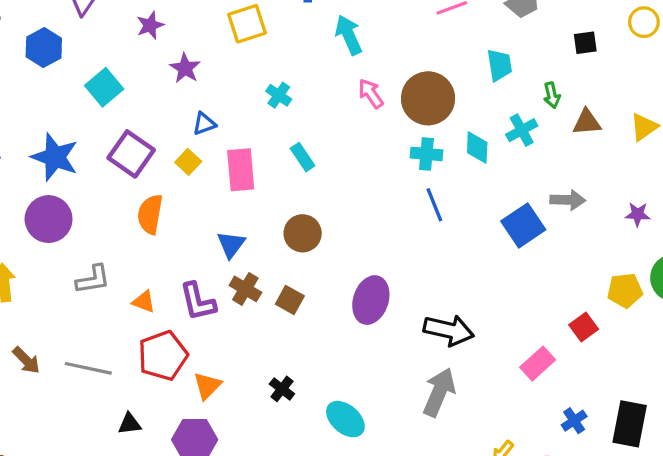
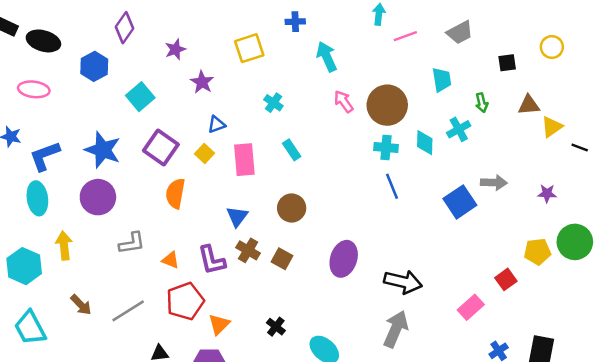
brown triangle: (587, 122) -> (529, 105), moved
gray line: (88, 368) -> (128, 311), turned -44

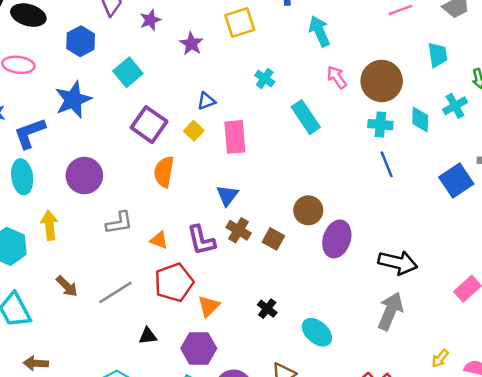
purple star: (175, 49) -> (150, 20), moved
purple star: (202, 82) -> (191, 44), moved
blue star: (103, 150) -> (73, 100), moved, turned 30
cyan rectangle: (292, 150) -> (306, 117), moved, size x1.5
brown circle: (292, 208) -> (308, 210), moved

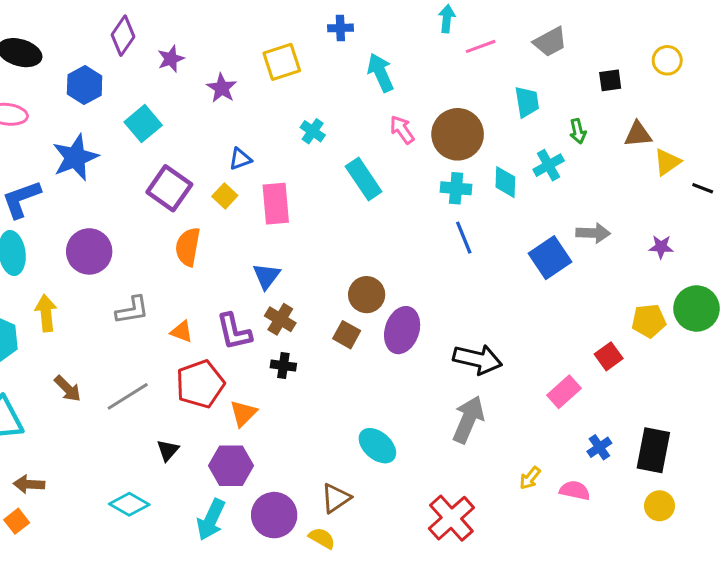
brown square: (273, 239) -> (347, 335), moved
black cross: (267, 309) -> (283, 366), moved, turned -30
black triangle: (148, 336) -> (168, 450), turned -42

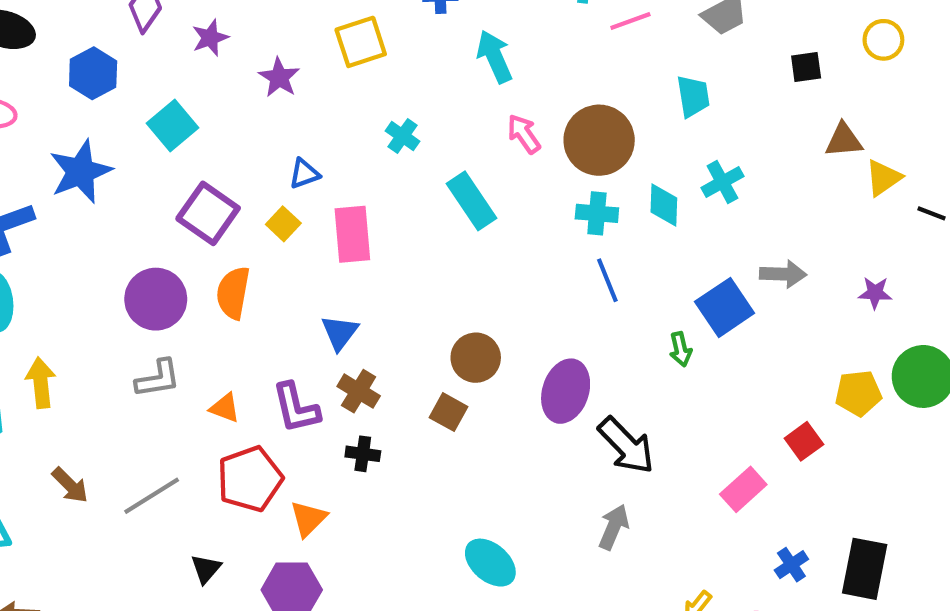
green arrow: (578, 131) -> (681, 349), moved
purple circle: (89, 251) -> (156, 299), moved
purple ellipse: (402, 330) -> (566, 391), moved
black arrow: (478, 359) -> (626, 445), turned 33
gray arrow: (468, 419) -> (614, 527), size x0.7

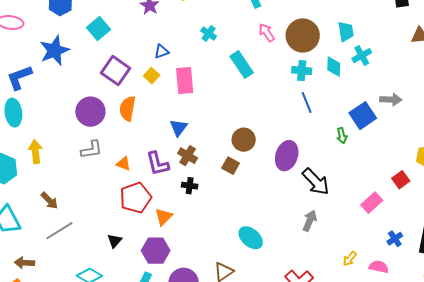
cyan trapezoid: (693, 96) -> (346, 31), moved
gray line: (152, 496) -> (59, 231), moved

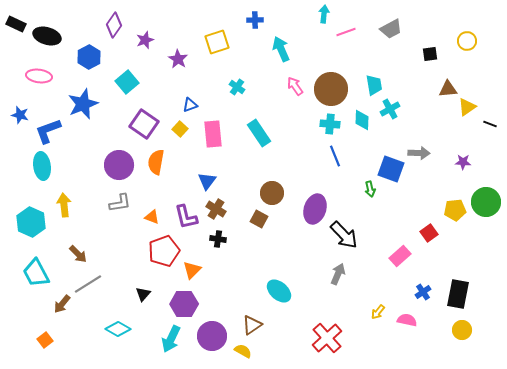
cyan rectangle: (242, 65) -> (259, 133), moved
blue square: (363, 116) -> (391, 169), turned -36
brown arrow: (24, 263) -> (62, 304), moved, turned -54

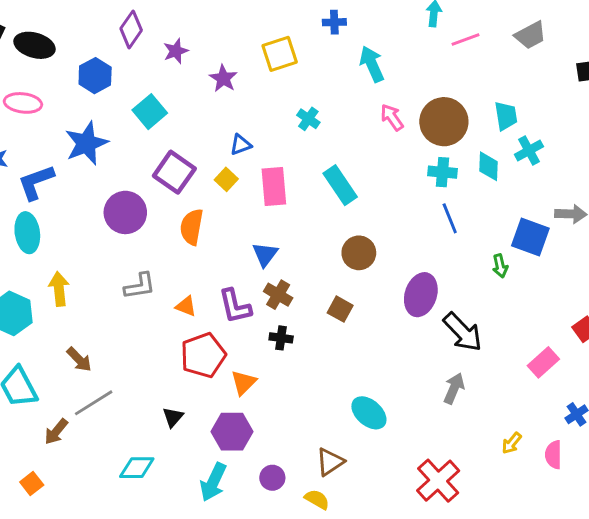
purple circle: (119, 165) -> (125, 212), moved
brown circle: (272, 193) -> (359, 253), moved
pink semicircle: (407, 320) -> (553, 455), turned -102
cyan diamond: (118, 329) -> (137, 468), turned -30
purple circle: (212, 336) -> (272, 478), size x0.6

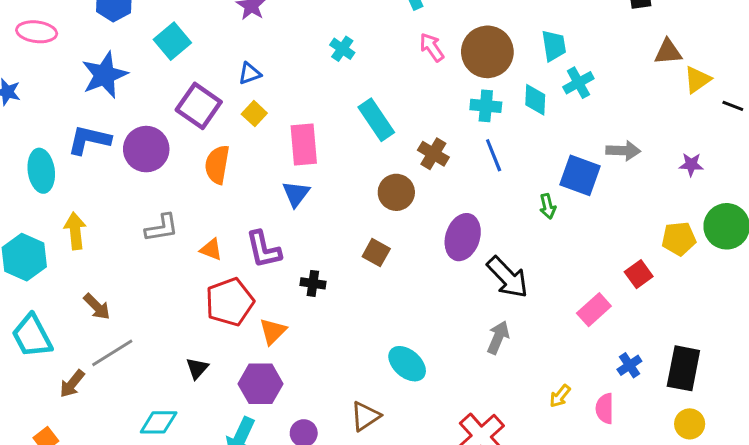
blue triangle: (241, 145) -> (250, 73), moved
blue L-shape: (36, 182) -> (89, 140), moved, turned 33
pink rectangle: (274, 187) -> (304, 144), moved
brown cross: (278, 295) -> (433, 154), moved

